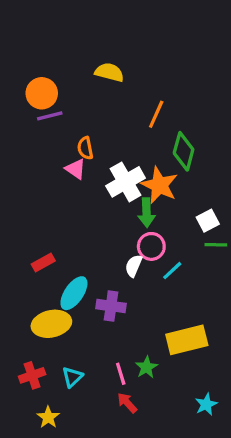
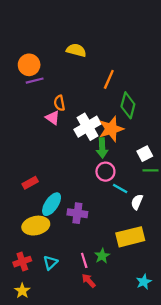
orange star: (159, 185) -> (111, 129), turned 30
white semicircle: (134, 266) -> (137, 202), moved
cyan line: (172, 271) -> (120, 188), turned 72
yellow star: (48, 417) -> (22, 291), moved

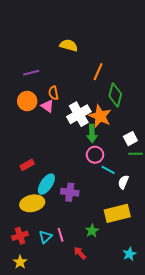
orange circle: (29, 65) -> (27, 101), moved
orange star: (111, 129) -> (100, 116), turned -30
pink line: (84, 260) -> (61, 235), moved

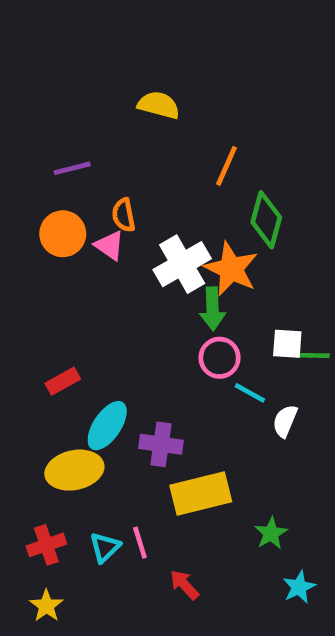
white square: (130, 139) -> (287, 344), moved, turned 32
yellow rectangle: (117, 213) -> (201, 493), moved
green star: (92, 231) -> (271, 533), moved

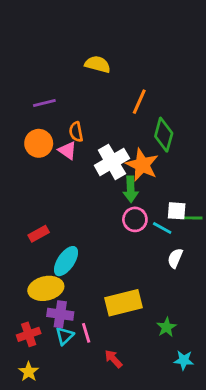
cyan line: (250, 393) -> (162, 228), moved
purple cross: (161, 444) -> (60, 314), moved
cyan star: (299, 587) -> (184, 360), turned 30

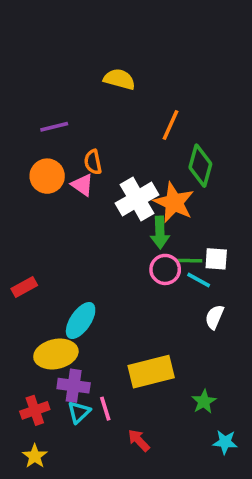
green line: (192, 218) -> (190, 261), moved
red rectangle: (39, 234) -> (24, 287), moved

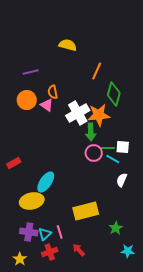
orange star: (174, 203) -> (99, 115), turned -30
purple cross: (74, 386) -> (29, 232), moved
red cross: (35, 410) -> (50, 252), moved

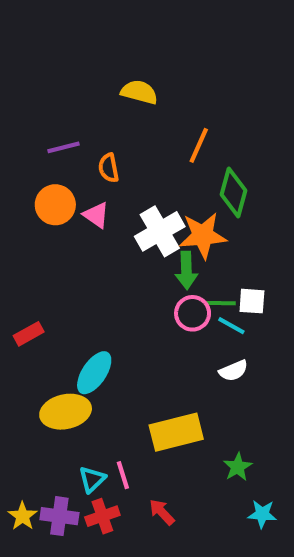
orange semicircle: (53, 92) -> (109, 168), moved
white semicircle: (122, 180) -> (233, 371), moved, turned -136
purple cross: (29, 232) -> (59, 516), moved
yellow star: (20, 259) -> (23, 516), moved

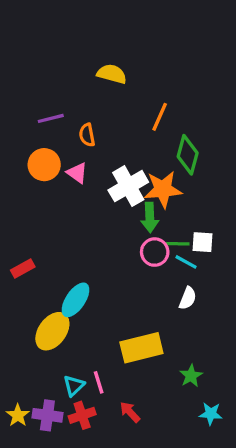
white semicircle: (233, 371) -> (188, 298), turned -45
yellow ellipse: (66, 412) -> (52, 331), turned -42

